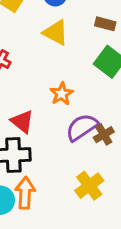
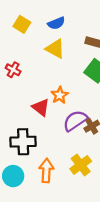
red triangle: (22, 121) -> (41, 107), moved
orange arrow: (25, 193) -> (46, 170), moved

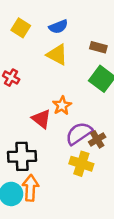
yellow cross: (81, 165) -> (81, 164), moved, turned -35
orange arrow: (46, 170) -> (30, 188), moved

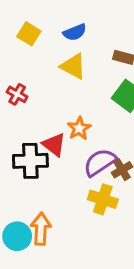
black cross: (22, 156) -> (30, 161), moved

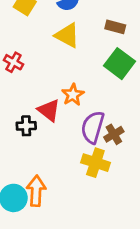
black cross: (30, 161) -> (26, 126), size x0.6
purple semicircle: (100, 162) -> (93, 127), turned -40

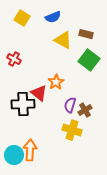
yellow triangle: (67, 35) -> (63, 40), moved
black cross: (26, 126) -> (23, 104), size x1.6
purple semicircle: (93, 127) -> (70, 105), size x0.7

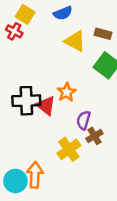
red cross: (14, 59) -> (14, 31), moved
black cross: (23, 104) -> (26, 101), moved
brown cross: (85, 110) -> (94, 136), moved
yellow cross: (72, 130) -> (69, 149), moved, turned 36

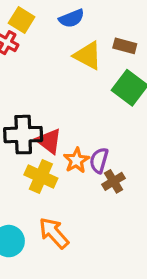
orange star: (67, 92) -> (76, 160), moved
yellow cross: (69, 149) -> (41, 177), moved, turned -30
orange arrow: (35, 175) -> (54, 233), moved, turned -45

